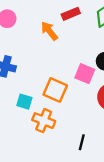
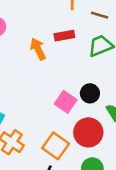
orange square: (55, 90) -> (56, 146), moved

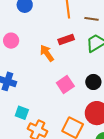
pink square: (66, 102) -> (65, 85), moved, turned 30

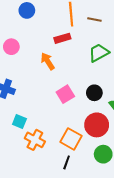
brown line: (91, 19) -> (94, 20), moved
red rectangle: (66, 40) -> (62, 38), moved

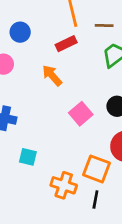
blue circle: (27, 10) -> (20, 32), moved
brown line: (94, 20) -> (104, 26), moved
orange cross: (35, 140) -> (64, 185), moved

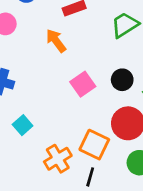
cyan square: (28, 157) -> (23, 125), turned 30
orange cross: (64, 185) -> (58, 159), turned 35

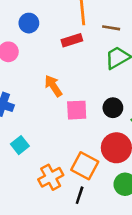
orange arrow: (56, 41) -> (53, 86), moved
pink square: (83, 84) -> (77, 110), turned 30

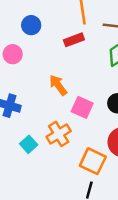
pink square: (77, 110) -> (82, 107), turned 30
orange cross: (51, 177) -> (59, 134), moved

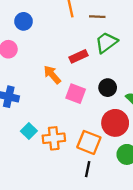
red rectangle: (74, 40) -> (78, 56), moved
orange cross: (59, 134) -> (54, 138), moved, turned 30

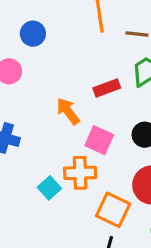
cyan square: (29, 131) -> (49, 188), moved
orange cross: (54, 138) -> (80, 173), moved

